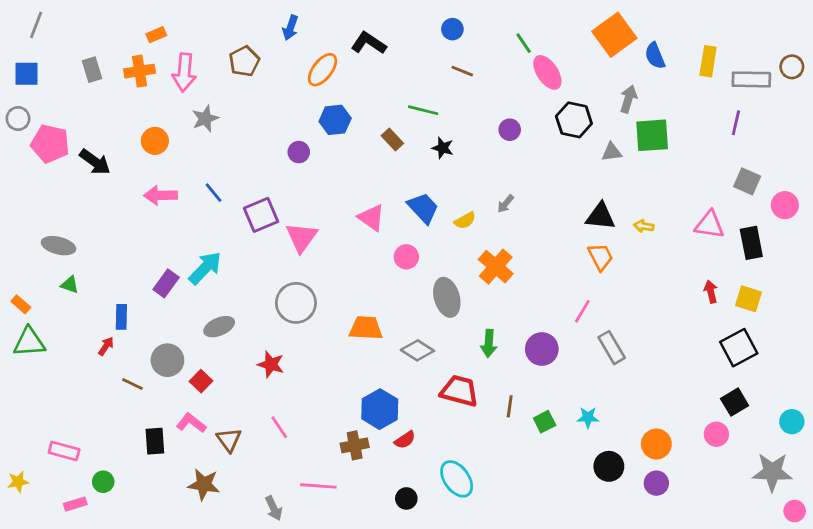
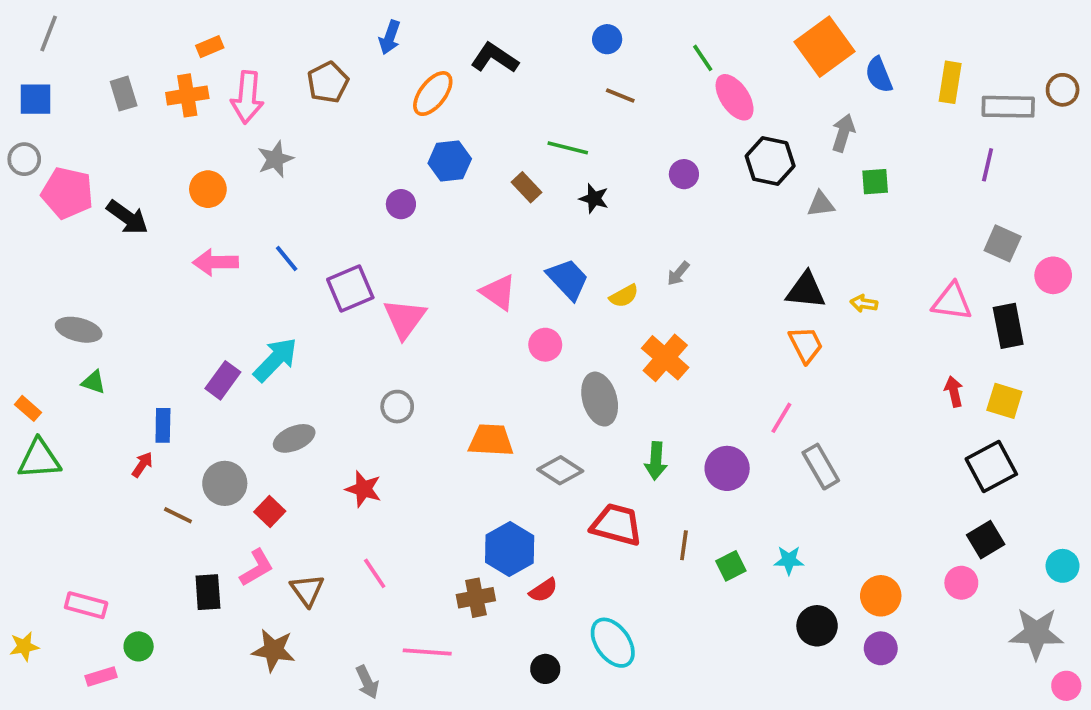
green square: (652, 135) -> (875, 182), size x0.6
gray circle: (296, 303) -> (397, 407), size x0.6
pink L-shape: (191, 423) -> (257, 568), turned 112

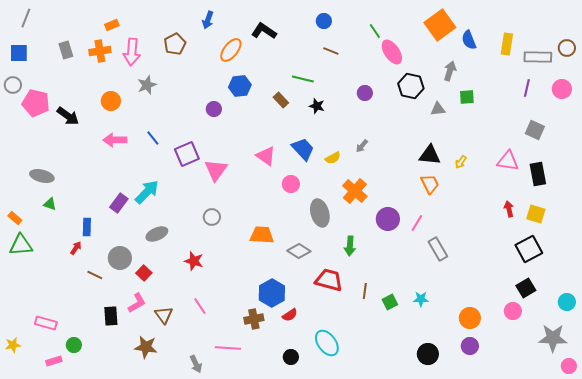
pink circle: (1053, 275) -> (562, 89), moved
yellow arrow: (864, 303) -> (461, 162), turned -64
purple circle: (727, 468) -> (388, 219), moved
black circle: (817, 626) -> (428, 354), moved

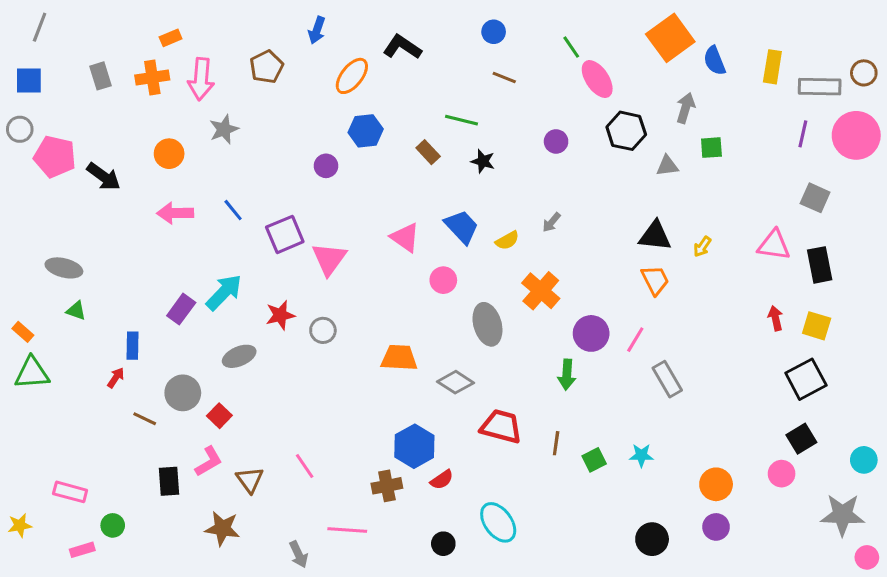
pink circle: (562, 89) -> (856, 135), size x1.6
green arrow: (350, 246) -> (567, 375), moved
red star: (194, 261) -> (280, 315), moved, turned -30

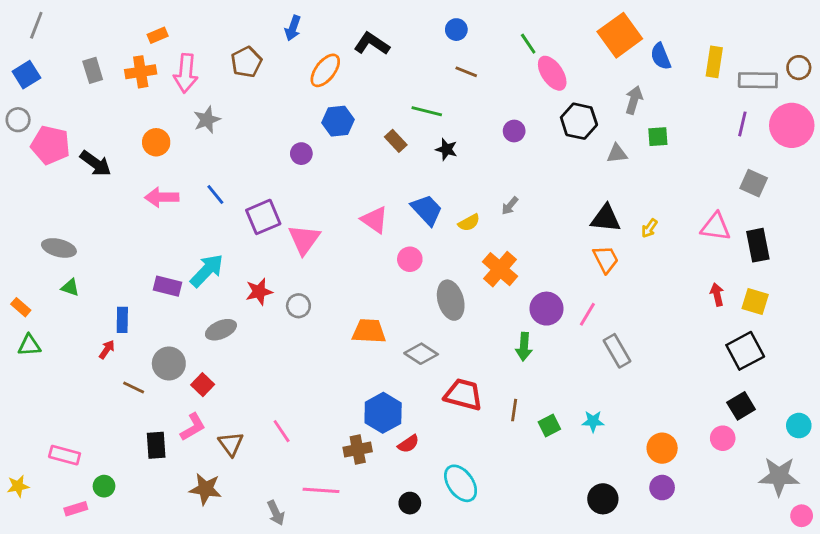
blue square: (29, 81) -> (26, 75), turned -32
purple rectangle: (181, 309) -> (167, 286), turned 68
green triangle: (32, 373) -> (29, 345), size x0.7

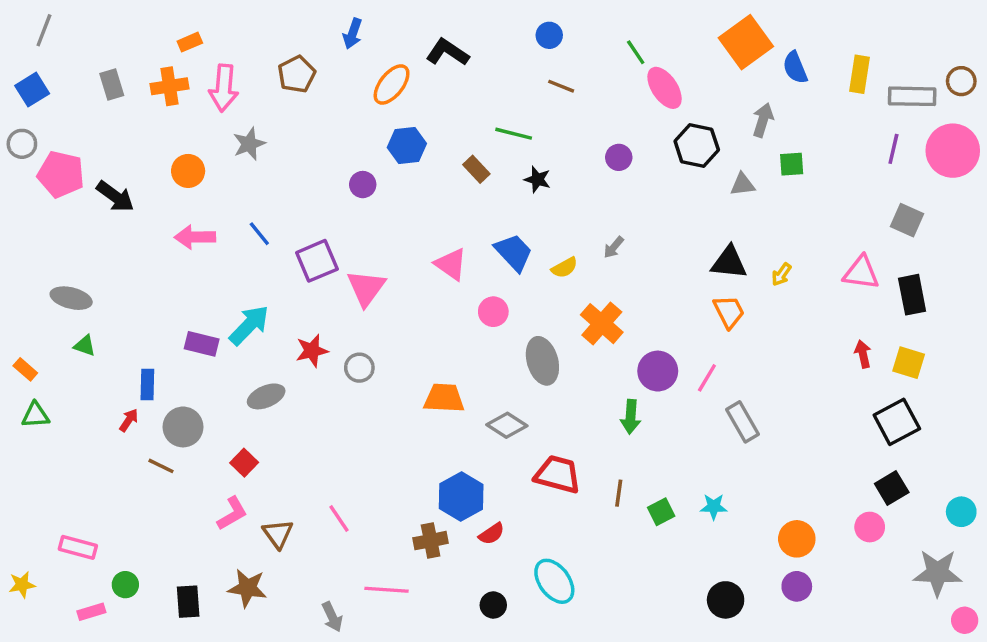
gray circle: (169, 364) -> (183, 427), moved
black rectangle: (156, 445) -> (188, 602), moved

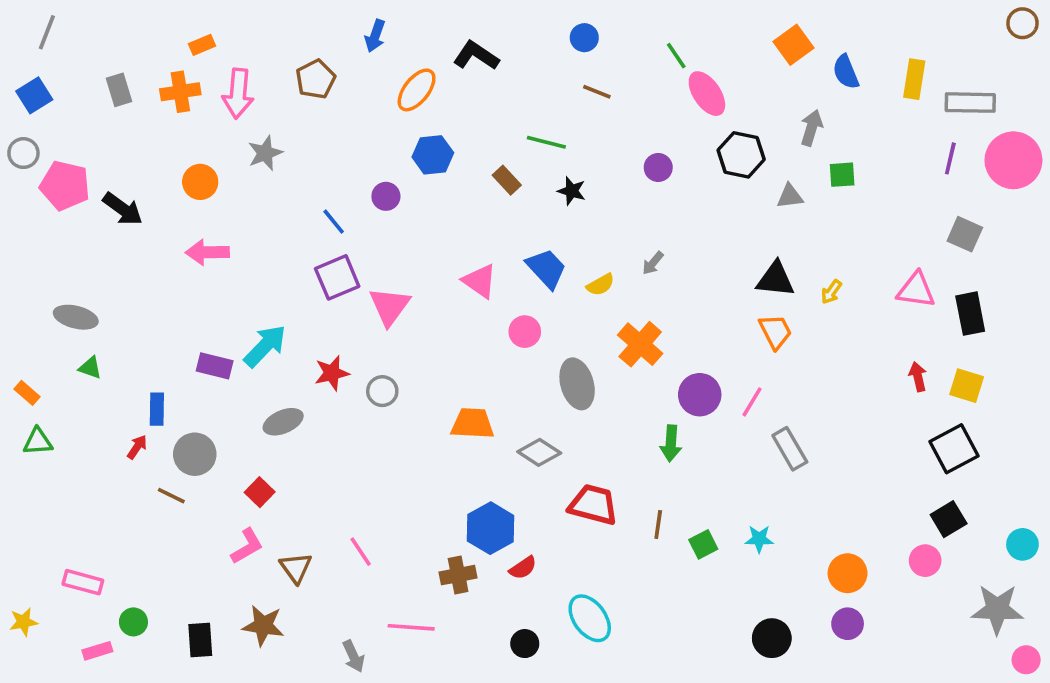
orange square: (746, 42) -> (793, 45), size x0.7
brown circle: (961, 81) -> (1022, 23), moved
blue line: (259, 234) -> (334, 222), moved

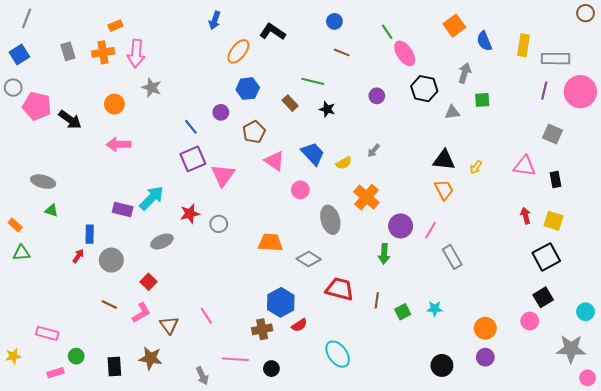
brown pentagon: (316, 79) -> (254, 132), moved
gray star: (265, 153) -> (152, 88), turned -30
black rectangle: (970, 314) -> (556, 179), size x0.7
brown line: (171, 496) -> (109, 304), moved
black circle: (525, 644) -> (271, 369), moved

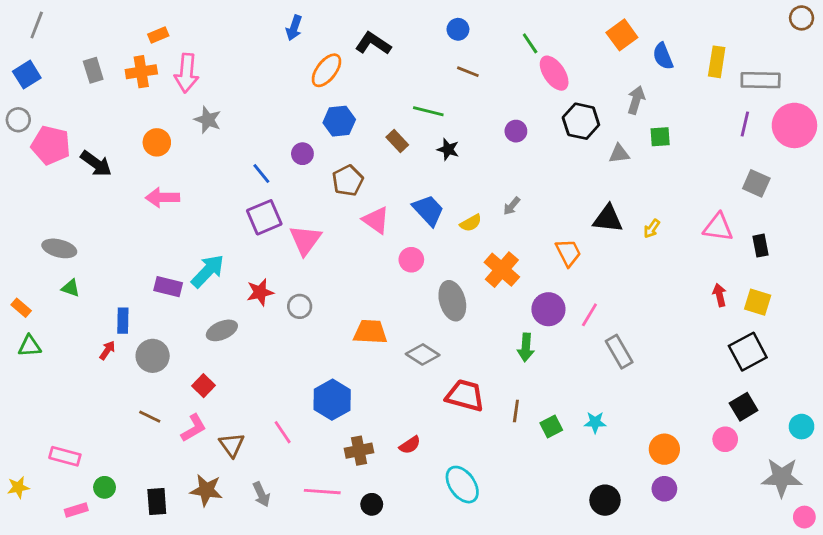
orange trapezoid: (444, 190) -> (568, 253), moved
blue hexagon: (281, 302) -> (332, 400), moved
gray arrow: (202, 376) -> (261, 494), moved

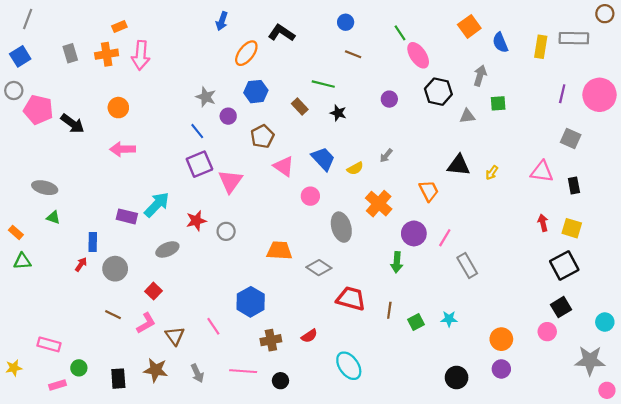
gray rectangle: (761, 80) -> (574, 38), moved
gray star: (208, 120) -> (206, 97), moved

